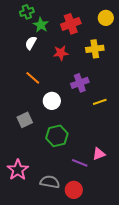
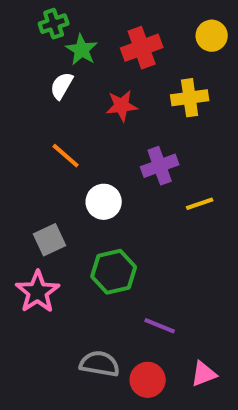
pink triangle: (99, 154) -> (204, 374), moved
pink star: (18, 170) -> (38, 292), moved

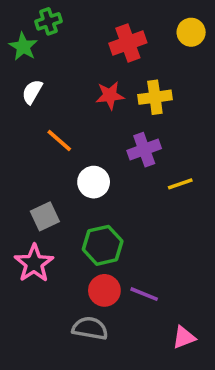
green star: (82, 50) -> (23, 47), moved
white semicircle: (62, 86) -> (32, 92), moved
yellow cross: (190, 98) -> (155, 97), moved
red circle: (148, 380) -> (104, 290), moved

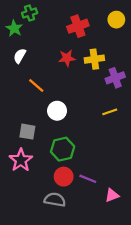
purple cross: (144, 150) -> (115, 78), moved
gray square: (45, 216) -> (27, 132), turned 35
pink triangle: (184, 337) -> (112, 195), moved

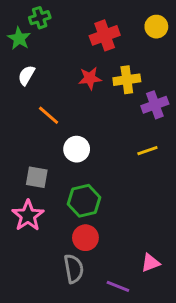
purple line: (88, 179) -> (118, 286), moved
gray semicircle: (55, 200) -> (74, 269), turned 70

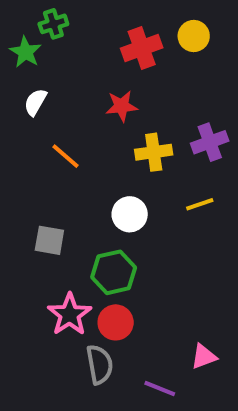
yellow circle: (156, 27) -> (194, 36), moved
yellow cross: (127, 80) -> (154, 152), moved
white circle: (77, 149) -> (130, 214), moved
pink star: (28, 216) -> (70, 314), moved

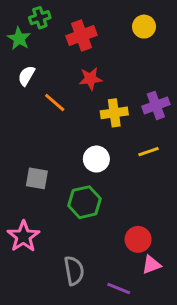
red cross: (142, 48) -> (81, 36), moved
orange line: (65, 156) -> (55, 102), moved
pink star: (70, 314) -> (23, 236), moved
red circle: (116, 322) -> (138, 239), moved

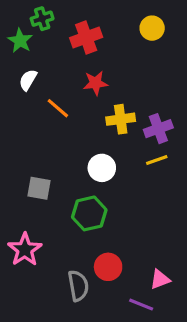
purple cross: (156, 105) -> (158, 129), moved
red circle: (138, 239) -> (108, 267), moved
purple line: (119, 288) -> (141, 305), moved

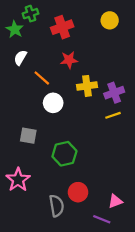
white circle: (102, 168) -> (53, 103), moved

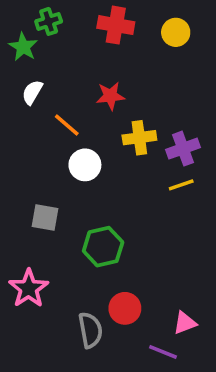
red cross: (62, 27) -> (116, 25), moved, turned 30

